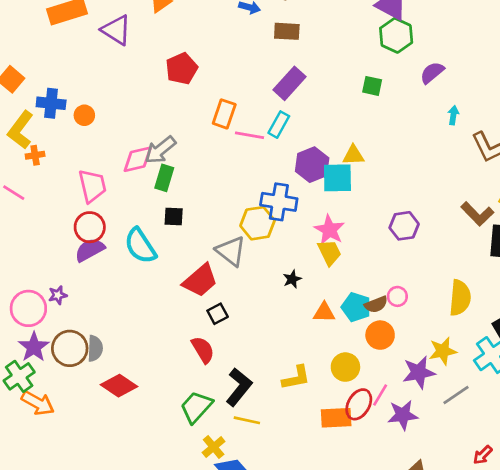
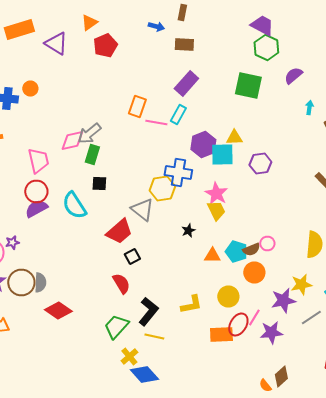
red pentagon: (182, 69) -> (105, 46), moved
green square: (372, 86) -> (248, 86), size x1.8
orange circle: (84, 115) -> (30, 88), moved
purple hexagon: (404, 226) -> (260, 164), moved

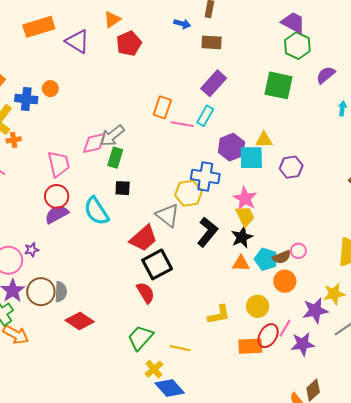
black star: (188, 230) -> (242, 237), moved, size x1.5
black square: (132, 256) -> (157, 264), size x1.8
black L-shape: (148, 312) -> (207, 232), moved

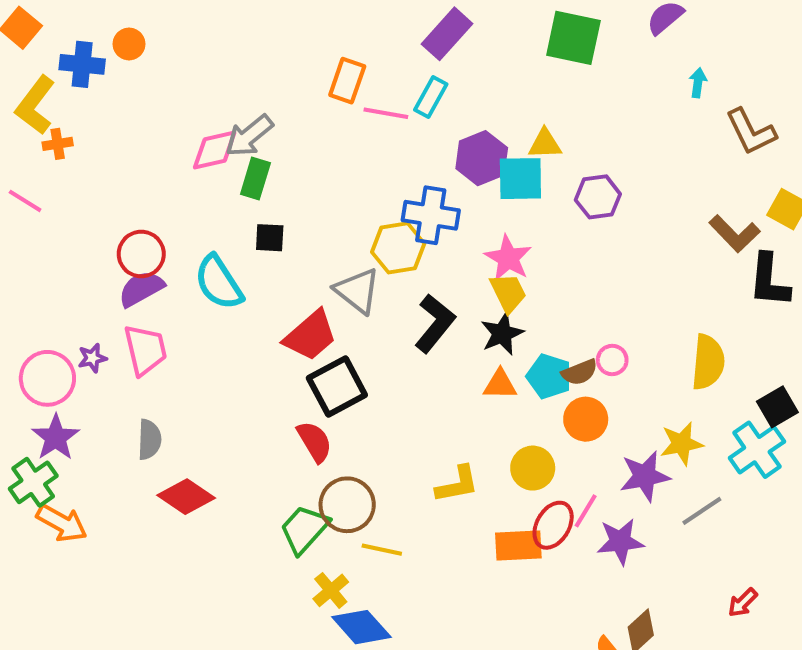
pink trapezoid: (59, 164) -> (145, 350), moved
brown circle: (41, 292) -> (347, 505), moved

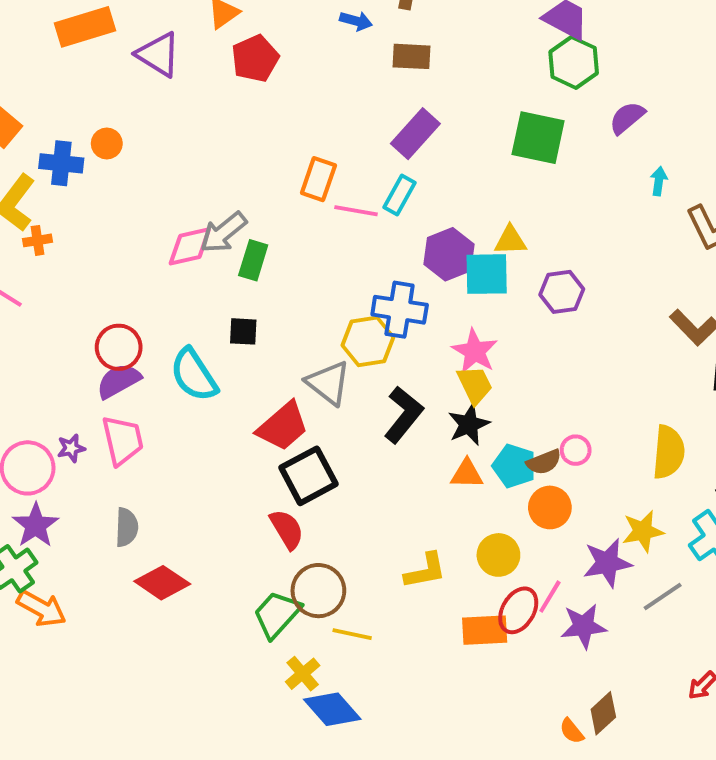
green rectangle: (255, 179) -> (253, 260), moved

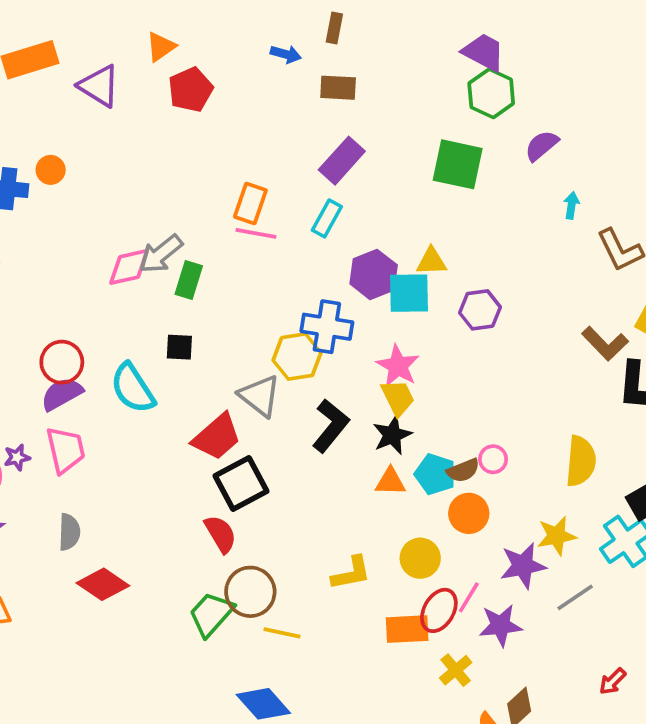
pink line: (356, 211) -> (256, 233), moved
yellow cross: (303, 674) -> (456, 670), moved

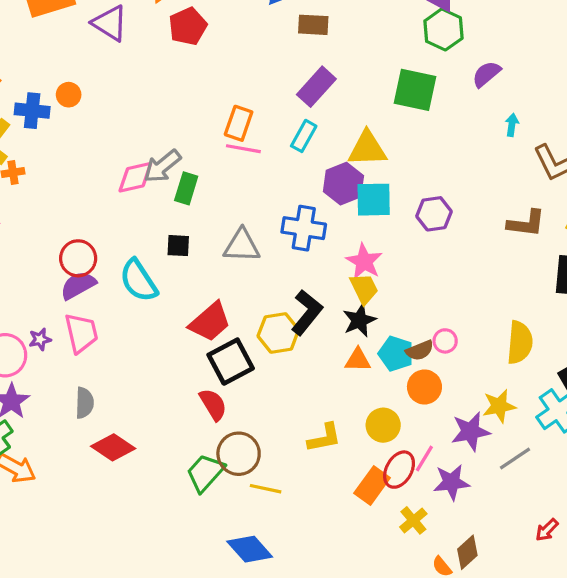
yellow triangle: (431, 261) -> (367, 149), moved, size x1.5
brown L-shape: (605, 344) -> (526, 223), moved, turned -39
yellow hexagon: (297, 357) -> (278, 333), moved
gray triangle: (260, 396) -> (242, 246), moved, turned -36
orange rectangle: (407, 629) -> (372, 485), turned -51

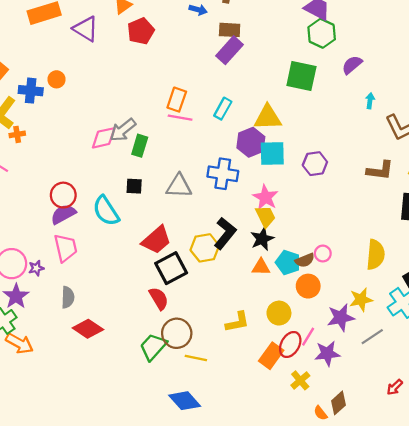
purple rectangle: (316, 87) -> (230, 50), moved
purple star: (40, 339) -> (36, 268), moved

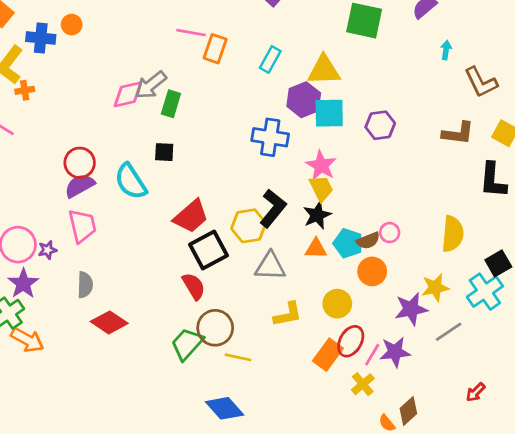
pink line: (180, 118) -> (191, 33), moved
gray triangle: (179, 186) -> (270, 266), moved
pink line: (308, 337) -> (372, 355), moved

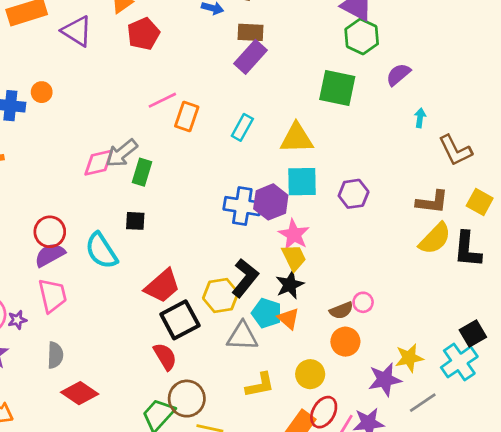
pink line: (191, 33) -> (162, 100), turned -36
purple hexagon: (304, 100) -> (271, 202), moved
yellow semicircle: (453, 234) -> (435, 239), moved, turned 39
cyan pentagon: (348, 243) -> (267, 313), moved
orange triangle: (316, 249) -> (288, 319), turned 40

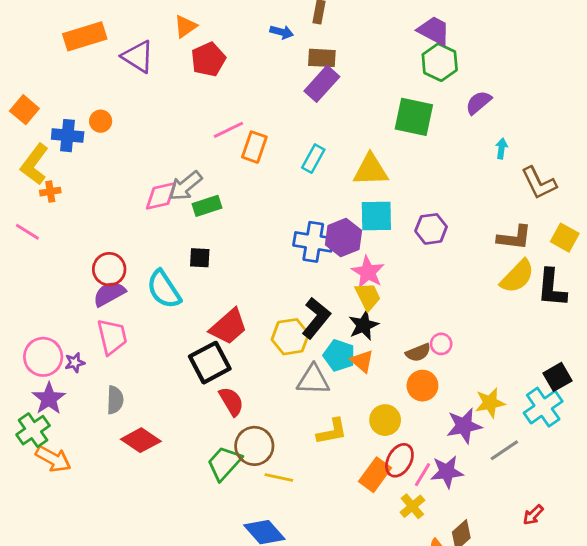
green rectangle: (142, 172) -> (207, 206), turned 55
black square: (180, 320) -> (210, 363), moved

